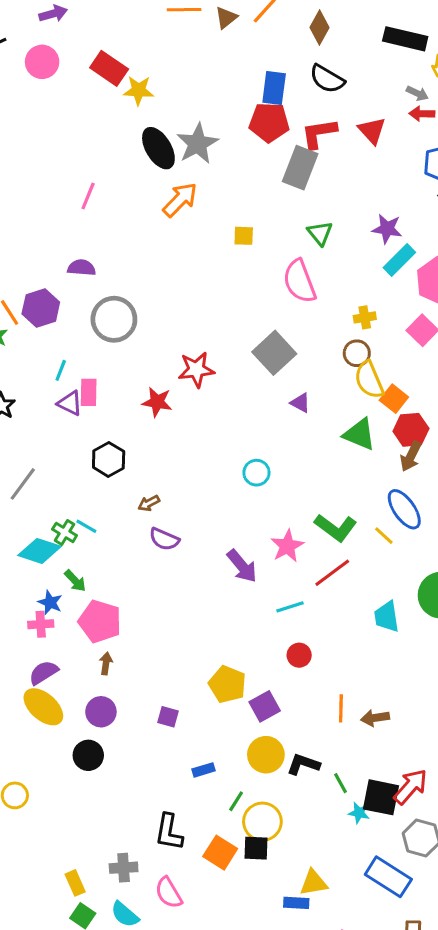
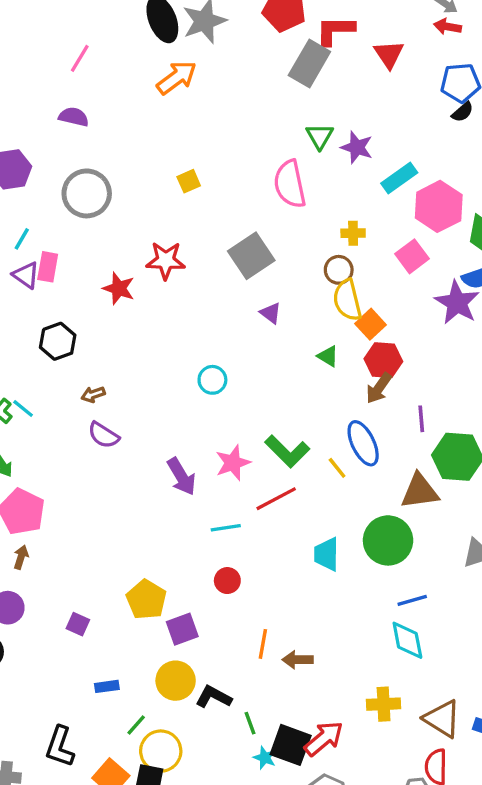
red triangle: (372, 131) -> (389, 54), moved
purple star: (387, 229) -> (357, 147), moved
yellow square: (244, 236) -> (189, 181), moved, turned -35
purple semicircle: (81, 268) -> (74, 117), moved
green triangle: (359, 434) -> (328, 356), size x0.6

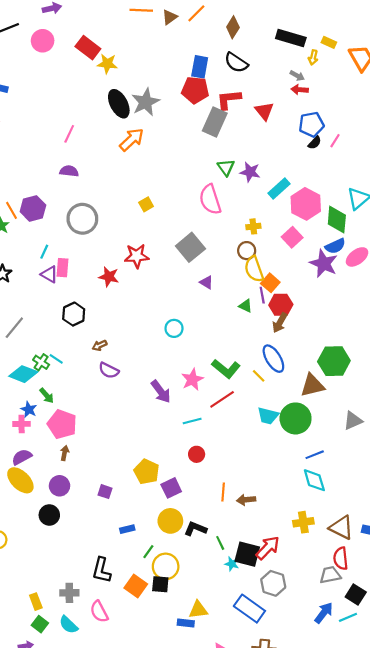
purple line: (421, 419) -> (262, 295), moved
cyan trapezoid: (326, 554) -> (268, 416), moved, turned -70

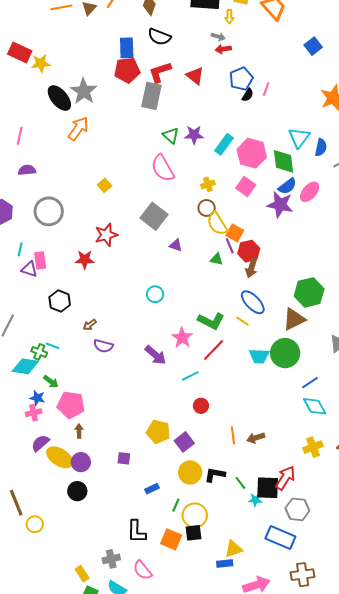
yellow ellipse: (20, 480) -> (60, 457), moved

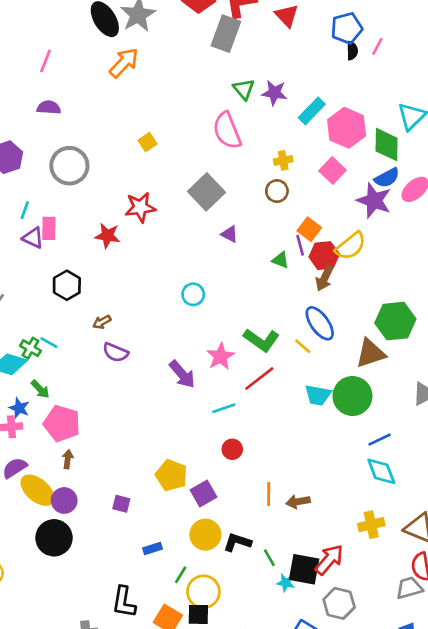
black semicircle: (248, 95) -> (352, 51), turned -40
yellow semicircle: (217, 224) -> (351, 246), moved, turned -105
black circle: (77, 491) -> (54, 538), size x1.4

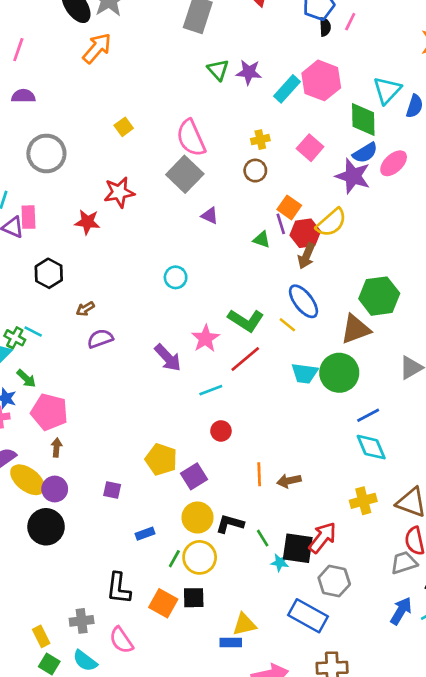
pink hexagon: (347, 128) -> (321, 80), moved
pink semicircle: (227, 131) -> (191, 138), moved
purple semicircle: (115, 352) -> (100, 339), turned 140
yellow circle: (203, 592) -> (200, 557), moved

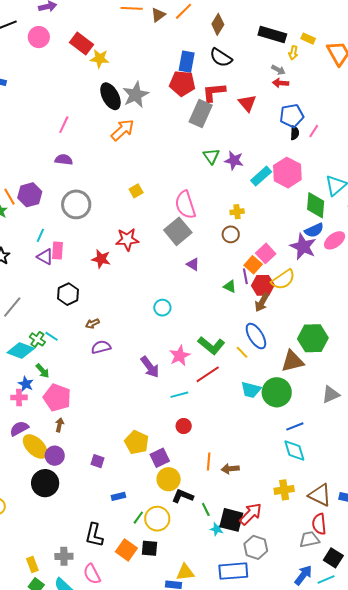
pink square: (310, 148) -> (266, 253), moved
yellow circle: (198, 518) -> (169, 479), moved
blue rectangle: (308, 616) -> (233, 571), turned -40

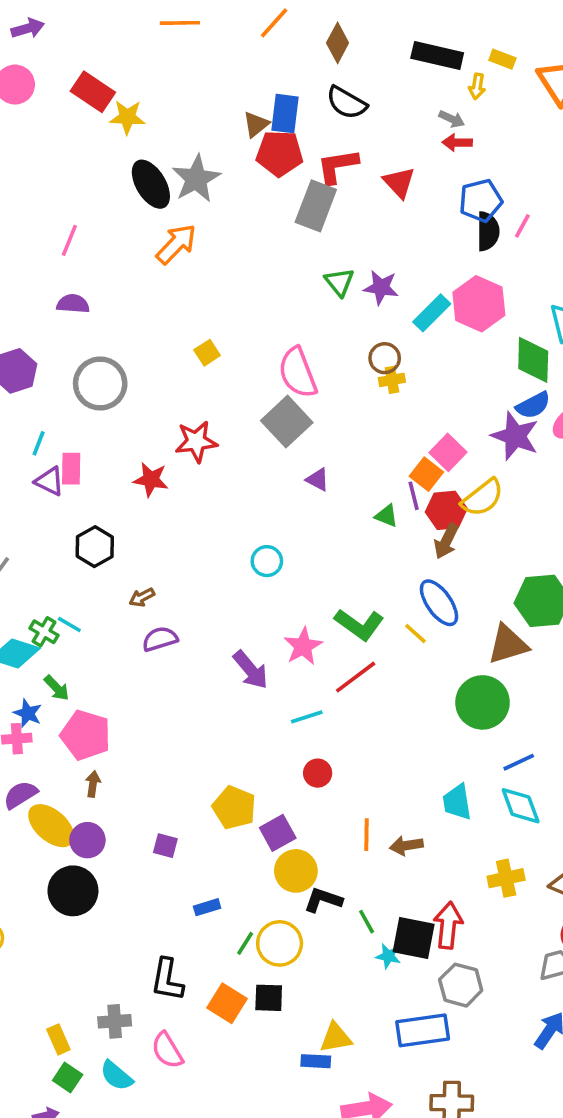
brown triangle: (158, 15) -> (256, 124), moved
black semicircle: (295, 133) -> (488, 231), size x1.5
brown circle: (231, 234) -> (385, 358), moved
cyan trapezoid: (251, 390) -> (457, 802), moved, turned 70
red arrow: (251, 514) -> (448, 925), turned -35

